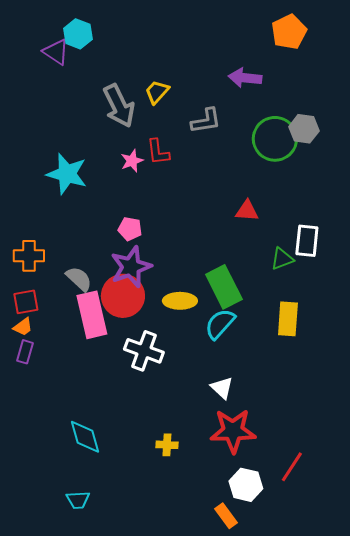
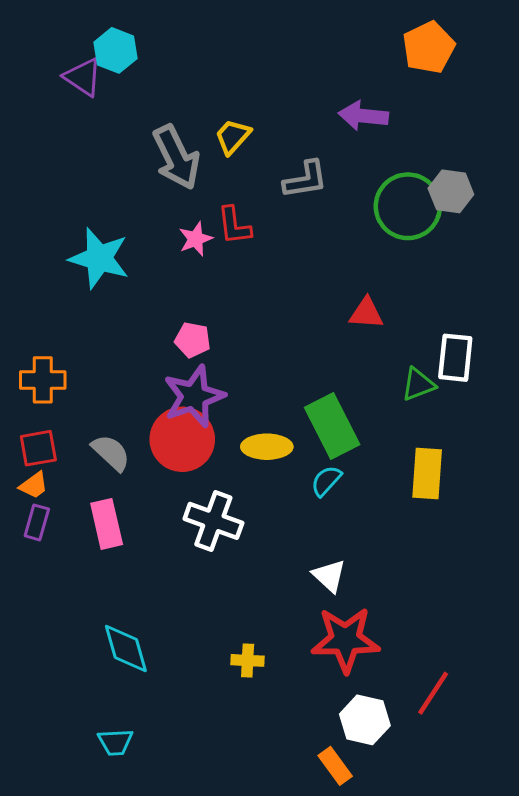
gray semicircle: (79, 279) -> (111, 453), moved
pink rectangle: (92, 315) -> (107, 524), moved, size x0.7
cyan semicircle: (220, 324) -> (326, 481), size x0.7

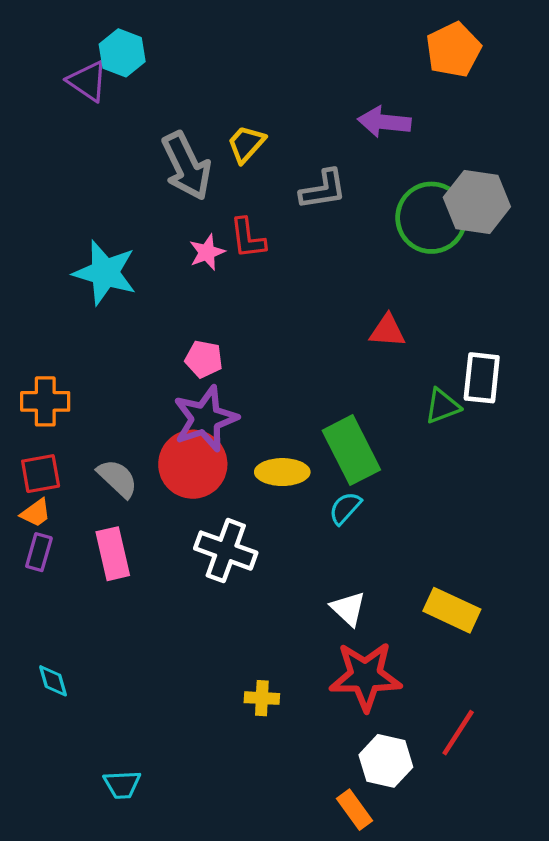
gray hexagon: (451, 191) -> (477, 202), size x1.4
yellow rectangle: (427, 473) -> (452, 610), moved, turned -69
cyan diamond: (126, 649) -> (53, 681), moved, size x0.6

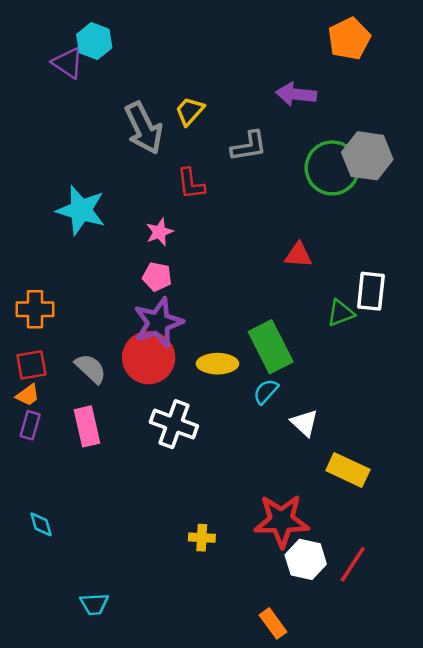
pink star: (207, 252) -> (159, 232), moved
white triangle: (348, 609) -> (304, 423), moved
white hexagon: (386, 761) -> (306, 559), moved

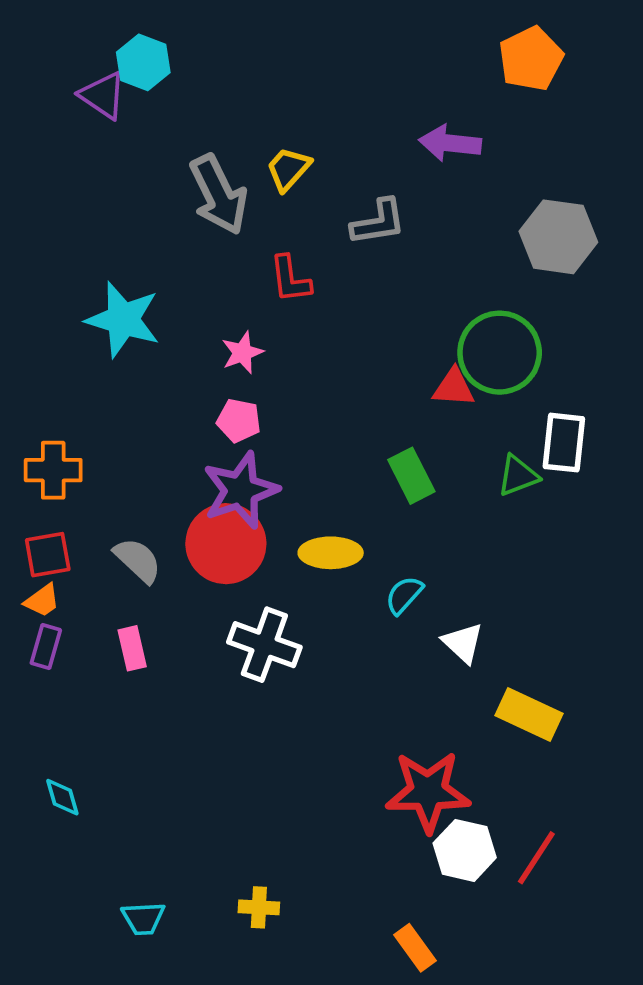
green circle: (332, 168) -> (500, 353), moved
green rectangle: (271, 347) -> (411, 476), moved, size x0.7
pink rectangle: (87, 426) -> (132, 648), size x0.7
yellow cross: (202, 538) -> (259, 907), moved

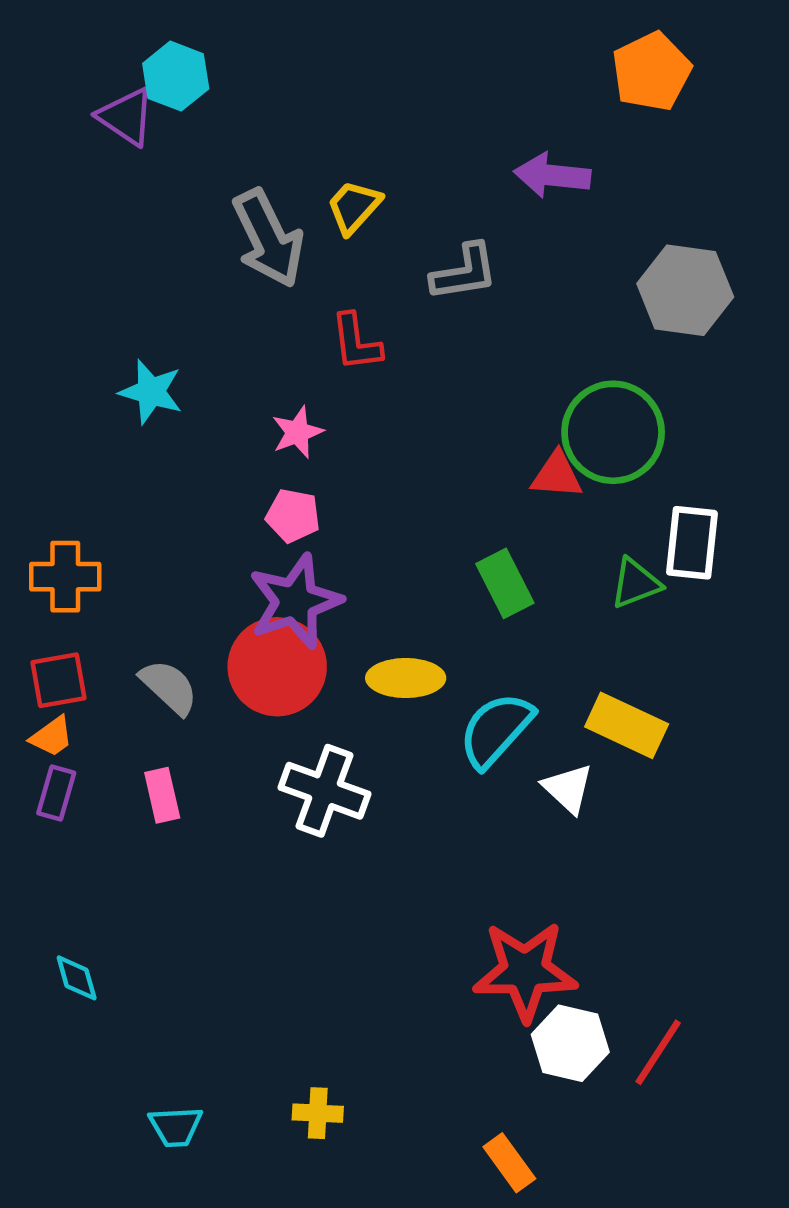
cyan star: (123, 320) -> (151, 392), size x0.7
cyan semicircle: (404, 595) -> (496, 730), size x1.6
yellow rectangle: (529, 714) -> (627, 725), moved

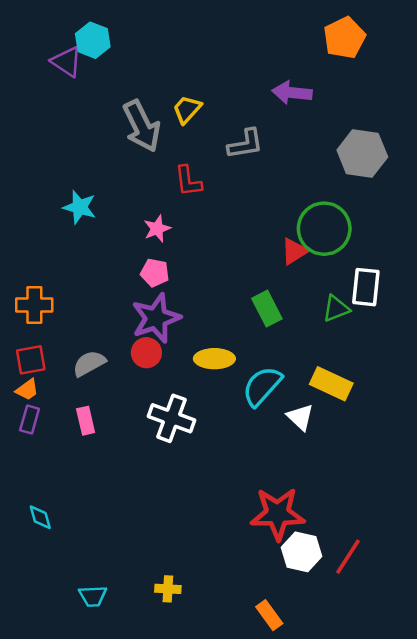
red triangle: (557, 475) -> (294, 251), turned -36
red circle: (277, 667) -> (146, 353), size x0.6
gray semicircle: (169, 687) -> (89, 363), turned -72

